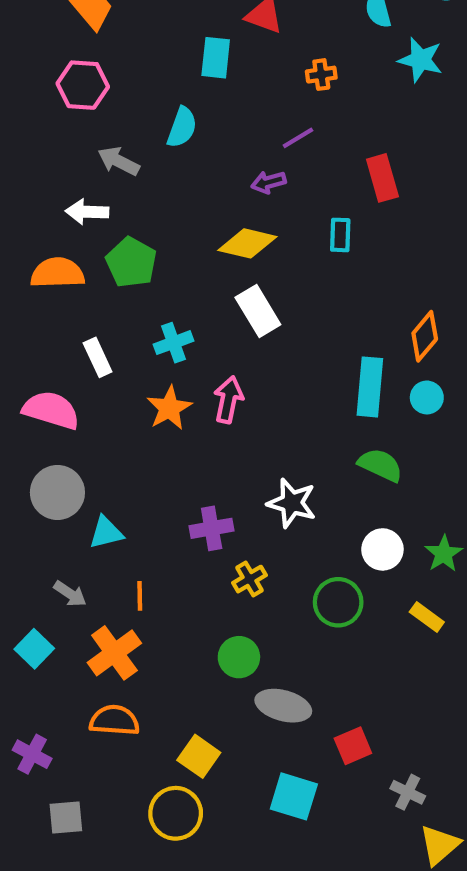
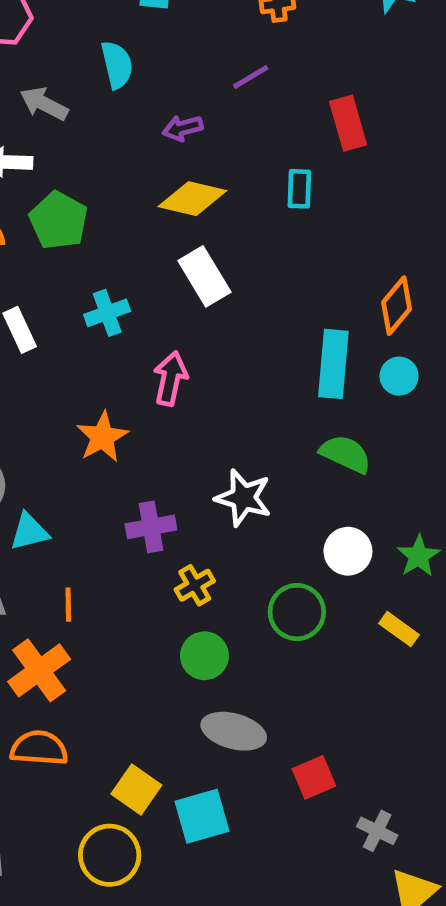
cyan semicircle: (182, 127) -> (117, 65), turned -33
purple arrow: (268, 182) -> (183, 128), moved
orange star: (169, 408) -> (102, 437), moved
green circle: (239, 657) -> (204, 656), moved
cyan square: (294, 796) -> (202, 816), moved, turned -33

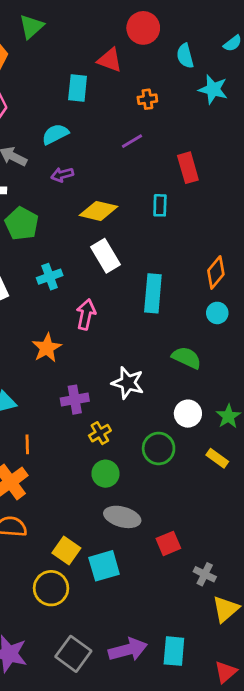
cyan semicircle: (117, 65) -> (55, 134), turned -104
purple arrow: (183, 128) -> (62, 175), moved
cyan rectangle: (333, 364) -> (153, 293), moved

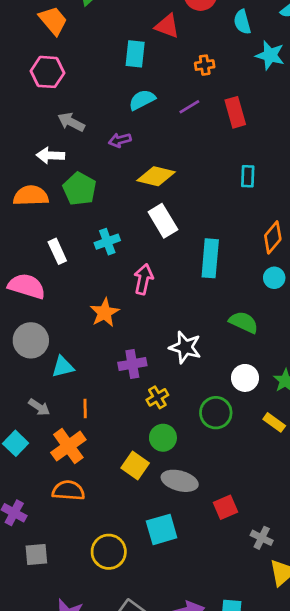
cyan semicircle: (55, 134) -> (142, 100), moved
red rectangle: (188, 168) -> (235, 112), moved
cyan rectangle: (160, 205) -> (248, 176), moved
yellow square: (66, 550) -> (135, 466), moved

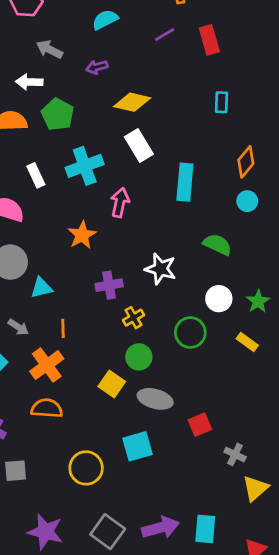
cyan semicircle: (142, 100) -> (105, 20), moved
cyan cross: (107, 242) -> (85, 166), size x1.5

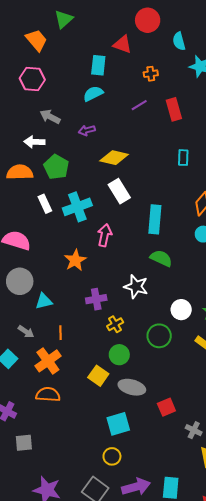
white rectangle: (36, 175) -> (45, 204), moved
green semicircle: (217, 244) -> (161, 258), moved
yellow circle: (86, 468) -> (112, 456), moved, size x0.7

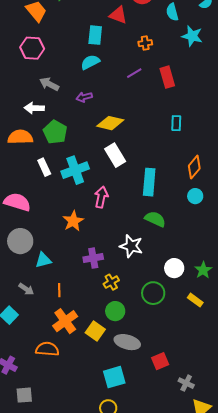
orange cross: (48, 361) -> (65, 321), moved

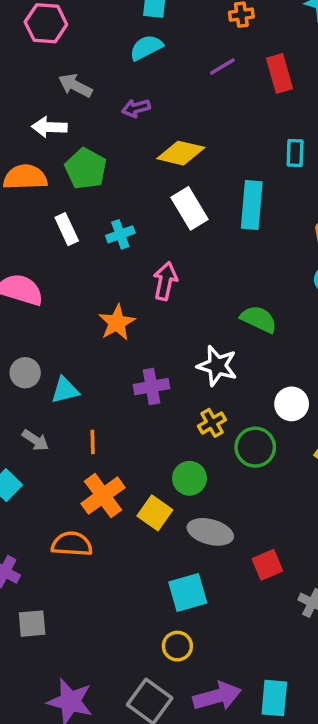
cyan cross: (75, 170) -> (120, 234), size x0.6
cyan rectangle: (149, 182) -> (252, 205), moved
gray circle: (20, 241) -> (25, 373), moved, size x0.7
yellow cross: (111, 282) -> (212, 423), moved

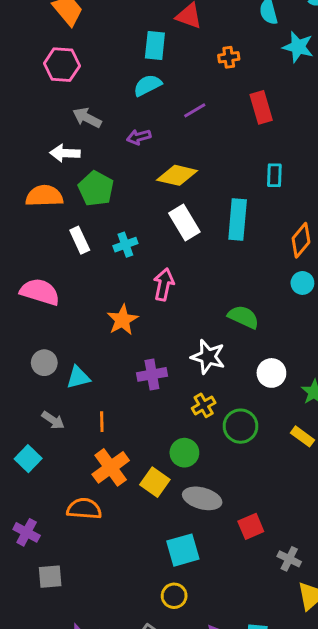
purple line: (222, 67) -> (195, 110), moved
white circle: (292, 404) -> (271, 373), moved

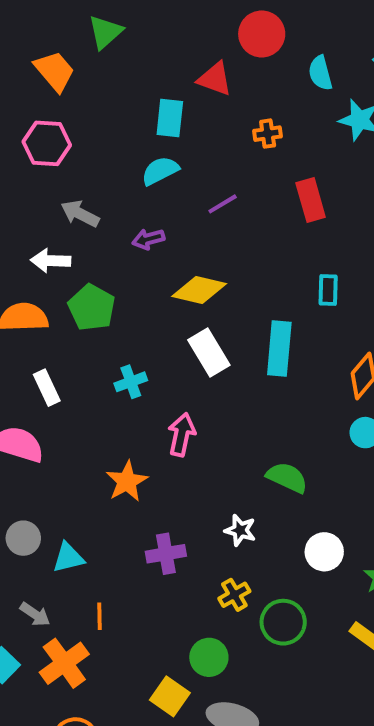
white rectangle: (80, 240) -> (47, 388), moved
white star: (208, 357) -> (240, 530), size x0.7
orange cross: (111, 467) -> (64, 663), moved

